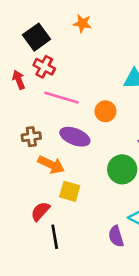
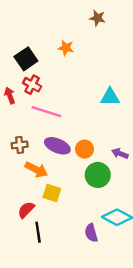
orange circle: (105, 111) -> (85, 149), moved

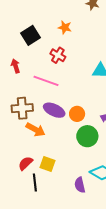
red cross: (32, 85) -> (58, 55), moved
brown cross: (20, 145) -> (22, 108), size x1.5
yellow square: (52, 193) -> (47, 164), moved

